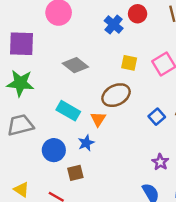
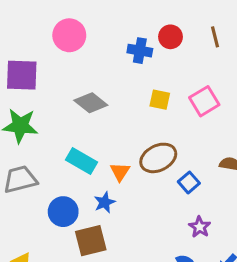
blue cross: (114, 25) -> (140, 51), turned -30
brown ellipse: (116, 95) -> (158, 158), moved
blue square: (157, 117) -> (189, 182), moved
brown square: (75, 173) -> (91, 241), size x1.5

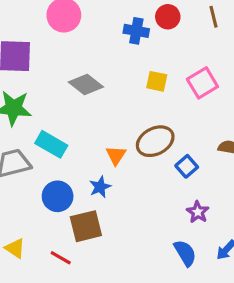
cyan rectangle: (82, 161) -> (51, 144), moved

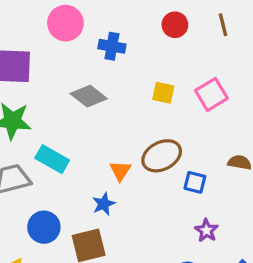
blue cross: (136, 31) -> (112, 46), moved
blue square: (187, 166) -> (195, 182), turned -35
blue circle: (58, 196) -> (44, 227), moved

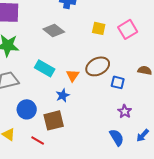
cyan rectangle: (52, 159) -> (45, 68), moved

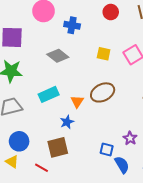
cyan rectangle: (45, 68) -> (49, 94), turned -54
blue square: (118, 82) -> (107, 149), moved
blue circle: (27, 109) -> (19, 141), moved

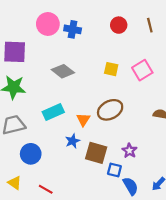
blue cross: (72, 25) -> (73, 29), moved
purple star: (130, 138) -> (129, 151), moved
blue circle: (19, 141) -> (31, 154), moved
brown square: (58, 147) -> (96, 153), moved, turned 30

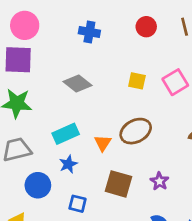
pink circle: (48, 24) -> (25, 25), moved
blue star: (73, 141) -> (68, 164), moved
blue square: (114, 170) -> (78, 204), moved

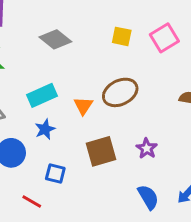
brown square: (118, 184) -> (101, 151), turned -32

